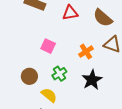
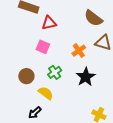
red triangle: (70, 13) -> (49, 23), moved

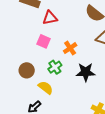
orange cross: (79, 51) -> (70, 48), moved
black star: (86, 77) -> (86, 72), turned 30

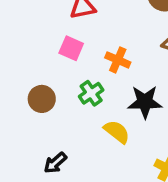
orange cross: (70, 48) -> (118, 60), turned -32
yellow semicircle: (46, 88) -> (117, 132), moved

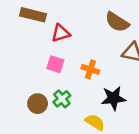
green cross: (91, 93) -> (62, 99), moved

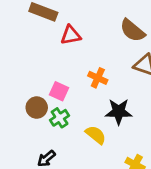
pink square: (55, 64) -> (59, 91), moved
green cross: (62, 99) -> (60, 118), moved

